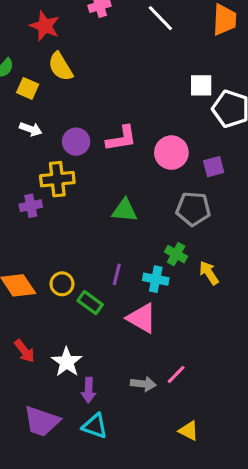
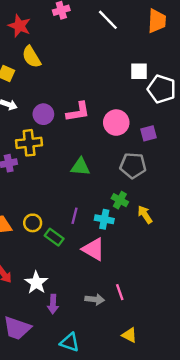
pink line: (176, 374) -> (120, 292), turned -63
cyan triangle: (95, 426) -> (70, 342), moved

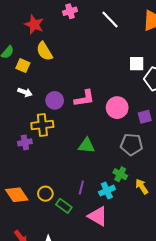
cyan cross: (104, 219) -> (107, 191), turned -35

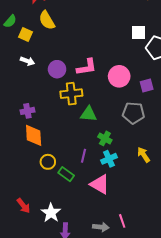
yellow cross: (42, 125) -> (71, 94), moved
green cross: (120, 174) -> (105, 138), moved
orange diamond: (17, 195) -> (34, 135), moved, turned 30

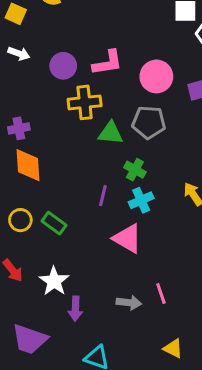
gray pentagon: (133, 113) -> (149, 122), moved
yellow circle: (48, 162) -> (20, 220), moved
green rectangle: (66, 174) -> (54, 223), moved

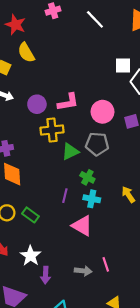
green triangle: (111, 133) -> (70, 152), turned -30
cyan cross: (141, 200) -> (92, 199), turned 35

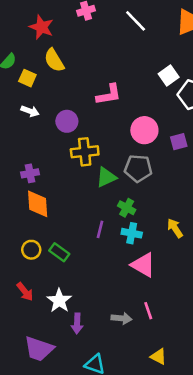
white square: (123, 66) -> (169, 76), turned -35
pink L-shape: (68, 102) -> (109, 95), moved
pink triangle: (82, 226) -> (143, 265), moved

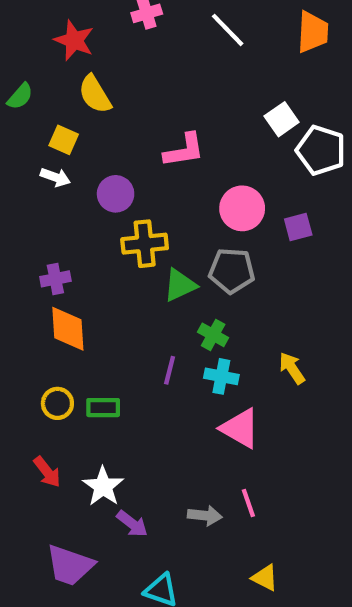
yellow square: (27, 78) -> (64, 140), moved
green rectangle: (59, 252) -> (103, 408), turned -36
purple arrow: (77, 323) -> (132, 524), turned -54

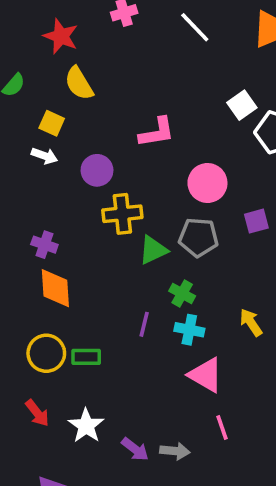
purple square: (298, 227) -> (256, 221), moved
purple cross: (55, 279) -> (44, 245), turned 30
yellow circle: (57, 403) -> (46, 353), size x1.4
pink line: (248, 503) -> (222, 427), moved
purple arrow: (132, 524) -> (135, 449), moved

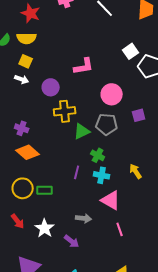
yellow semicircle: (79, 83) -> (27, 38), moved, turned -60
orange diamond: (55, 288) -> (28, 152), turned -45
gray arrow: (175, 451) -> (84, 218), moved

